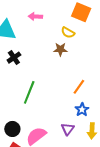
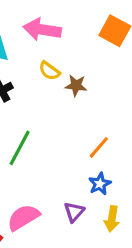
pink arrow: (35, 16) -> (42, 30), size x1.6
yellow semicircle: (68, 33) -> (49, 71), moved

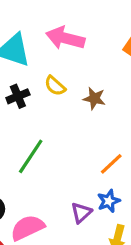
yellow semicircle: (49, 71) -> (55, 86), moved
purple triangle: (74, 212) -> (81, 213), moved

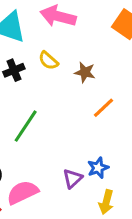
orange line: (111, 164) -> (103, 108), moved

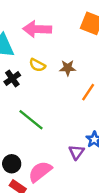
green line: (26, 126) -> (31, 120), turned -72

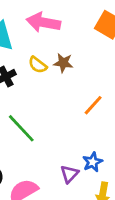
brown star: (68, 68) -> (63, 63), moved

